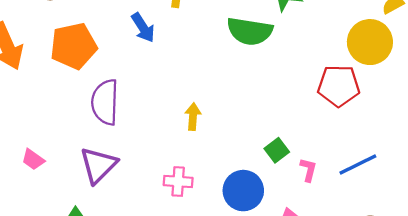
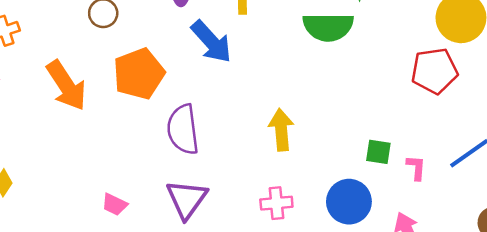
blue arrow: (143, 28) -> (211, 42), size x1.4
yellow arrow: (193, 117) -> (281, 130), size x1.4
green square: (277, 150) -> (378, 152), turned -35

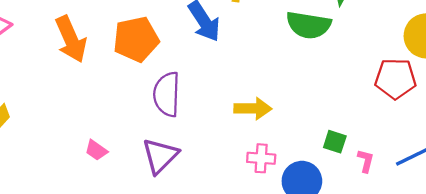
yellow arrow: (281, 130) -> (253, 109), turned 87
pink cross: (276, 203) -> (261, 158), moved

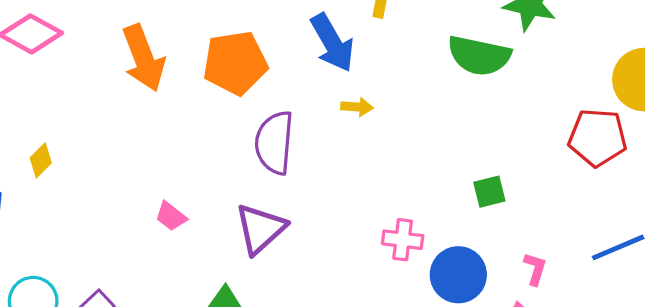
yellow arrow: (253, 109) -> (357, 107), moved, size x0.6
green square: (335, 142) -> (489, 192), moved, turned -35
pink L-shape: (366, 161) -> (535, 269), moved

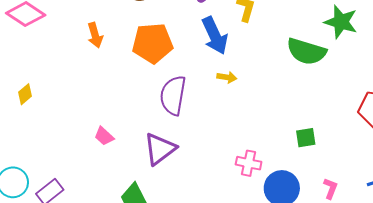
orange arrow: (143, 58) -> (95, 35), size x0.6

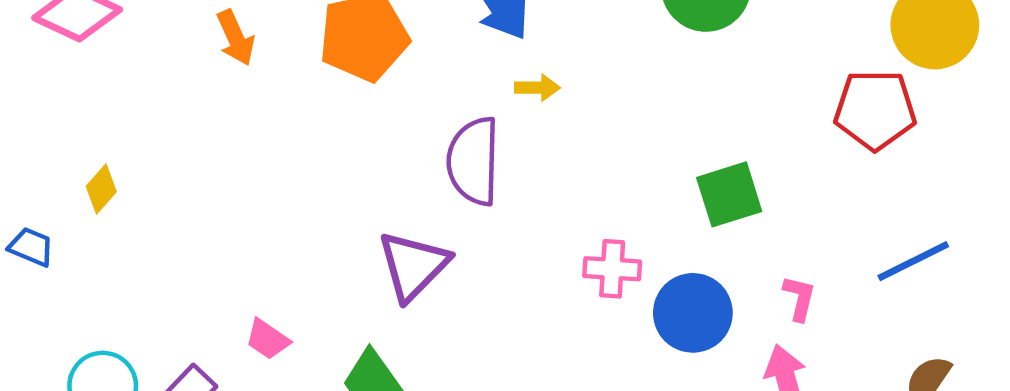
purple semicircle: (173, 95) -> (473, 161), moved
pink trapezoid: (104, 136) -> (268, 339), moved
green square: (306, 138) -> (729, 194), size x1.4

